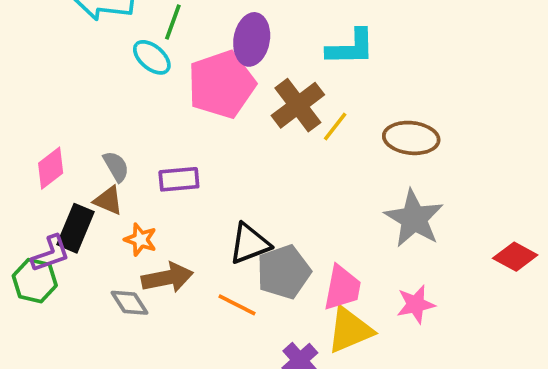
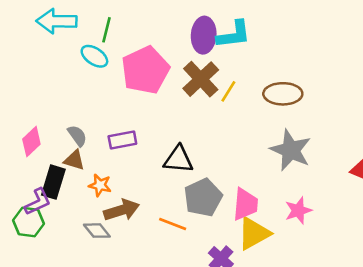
purple ellipse: (252, 39) -> (204, 35), moved
black triangle: (250, 244) -> (178, 159), moved, turned 32

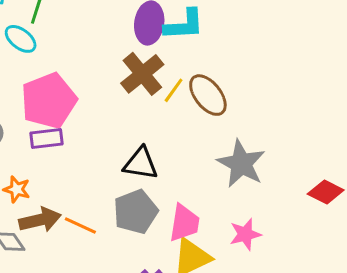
pink pentagon: (145, 70) -> (49, 101), moved
brown ellipse: (283, 94) -> (208, 95), moved, turned 48
black triangle: (178, 159) -> (141, 164), moved
orange line: (173, 224) -> (80, 225), moved

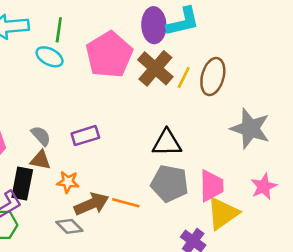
brown ellipse: (208, 95) -> (213, 77), turned 63
pink pentagon: (49, 101) -> (109, 55), moved
gray pentagon: (136, 212) -> (170, 183), turned -30

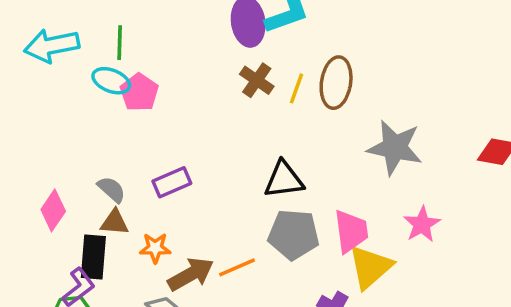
pink pentagon: (109, 55) -> (139, 92), moved, size x0.6
brown cross: (155, 68) -> (257, 80), size x0.7
orange line: (126, 203) -> (237, 267), turned -32

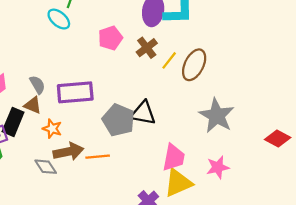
pink pentagon: (139, 92) -> (110, 38), moved
purple rectangle: (172, 182) -> (75, 92), size x1.5
gray pentagon: (294, 234) -> (119, 120), moved

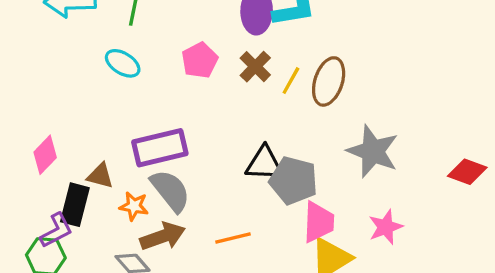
cyan ellipse: (59, 19) -> (123, 63), moved
gray semicircle: (37, 85) -> (170, 191), moved, size x1.6
gray pentagon: (119, 120) -> (293, 181), moved
orange line: (98, 157) -> (233, 238), moved

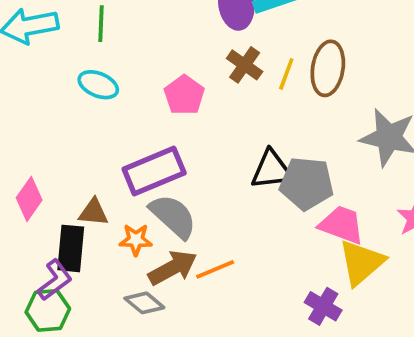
pink pentagon: (200, 60) -> (184, 95), moved
pink trapezoid: (319, 222) -> (342, 225), turned -63
orange line: (233, 238) -> (215, 269), moved

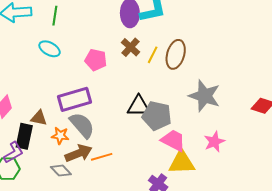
pink pentagon: (184, 95) -> (96, 60), turned -30
yellow triangle: (361, 263) -> (182, 162), turned 32

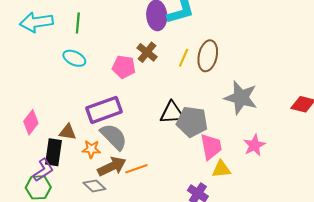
brown cross: (131, 47) -> (147, 52), moved
pink trapezoid: (173, 140) -> (211, 147), turned 56
yellow triangle: (182, 162) -> (221, 169), size x0.7

